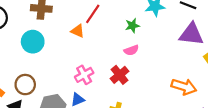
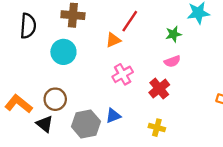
orange triangle: (78, 31) -> (113, 40), turned -48
pink cross: (84, 75) -> (123, 74), moved

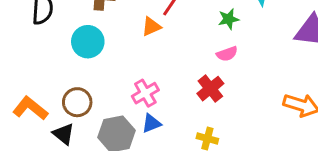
pink cross: (123, 74) -> (145, 93), moved

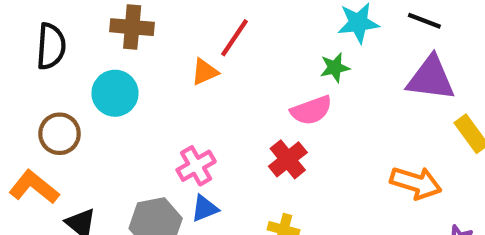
green star: (229, 19) -> (335, 68), moved
pink semicircle: (227, 54) -> (311, 110), size x1.4
brown circle: (77, 102) -> (60, 134), moved

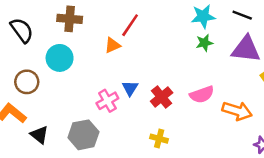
black semicircle: (51, 46) -> (22, 30), turned -40
green star: (335, 68) -> (204, 43), moved
pink semicircle: (311, 110) -> (202, 94), moved
blue triangle: (205, 208) -> (130, 88), moved, turned -36

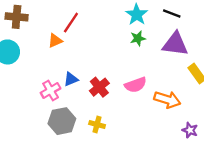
cyan star: (203, 16) -> (137, 15), turned -30
blue triangle: (130, 88) -> (71, 79), turned 35
gray hexagon: (83, 135) -> (62, 121), moved

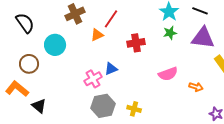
brown cross: (17, 17) -> (75, 14), moved, turned -30
red cross: (99, 87) -> (136, 43), moved, turned 30
orange arrow: (167, 100) -> (196, 87), size x0.6

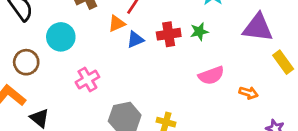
green star: (170, 33) -> (199, 32), moved
blue triangle: (111, 69) -> (135, 40), moved
pink cross: (93, 79) -> (87, 79), moved

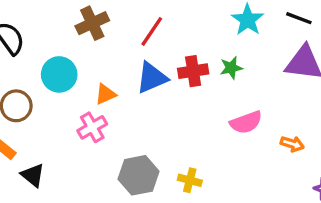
orange triangle: (117, 24) -> (105, 94), moved
blue triangle: (135, 40) -> (152, 78), size x1.5

